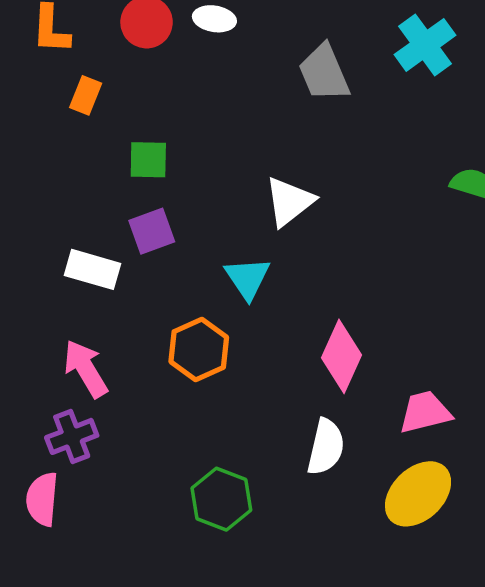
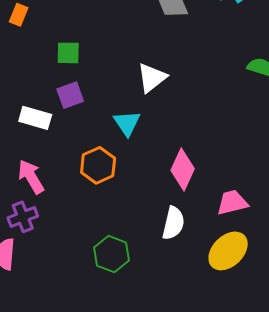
orange rectangle: (86, 95) -> (19, 15), moved

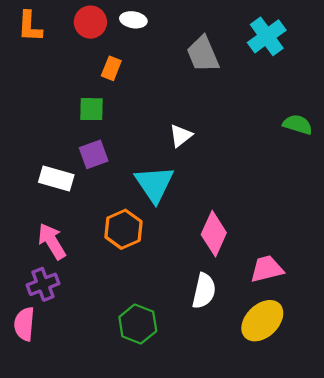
orange rectangle: (19, 15) -> (111, 68), moved
white triangle: (152, 78) -> (181, 136), size x0.7
cyan triangle: (127, 123) -> (154, 184), size x1.4

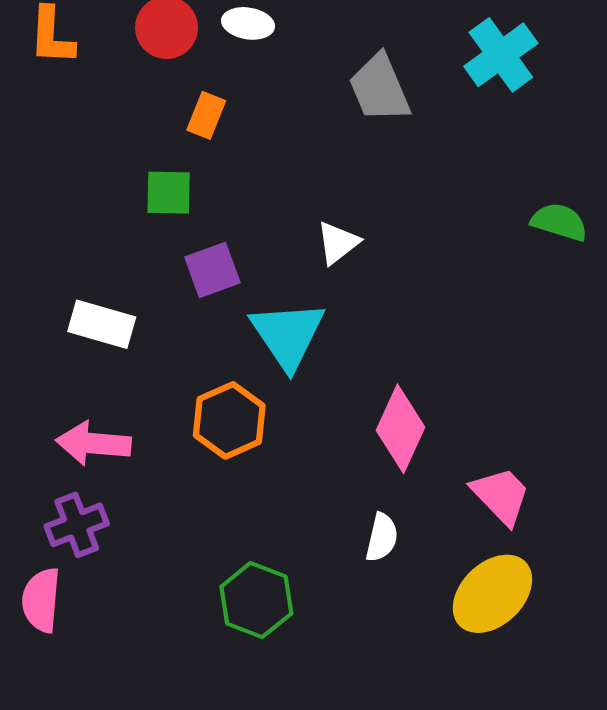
purple square: (94, 154) -> (212, 270), moved
pink arrow: (52, 241) -> (93, 443), turned -54
pink trapezoid: (267, 269) -> (501, 496), turned 60
white semicircle: (204, 291) -> (382, 537), size x0.7

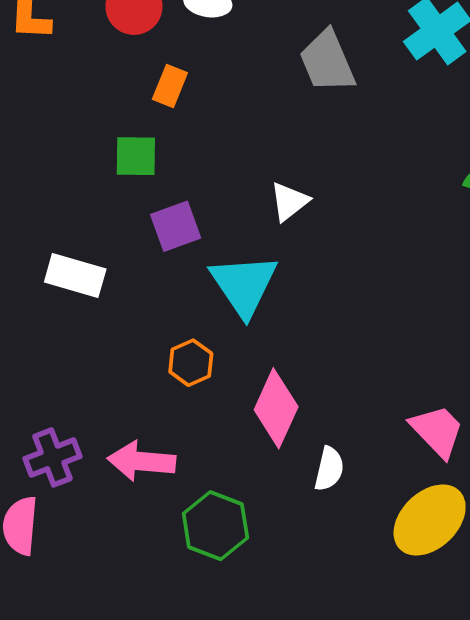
orange hexagon: (229, 420) -> (191, 363), size x0.7
pink diamond: (401, 429) -> (276, 408), moved
pink arrow: (93, 443) -> (142, 461), moved

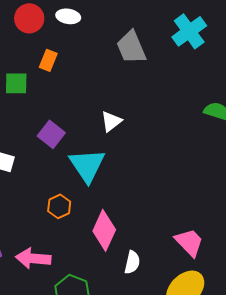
green square: (136, 156) -> (16, 83), moved
purple square: (176, 226) -> (51, 134), turned -32

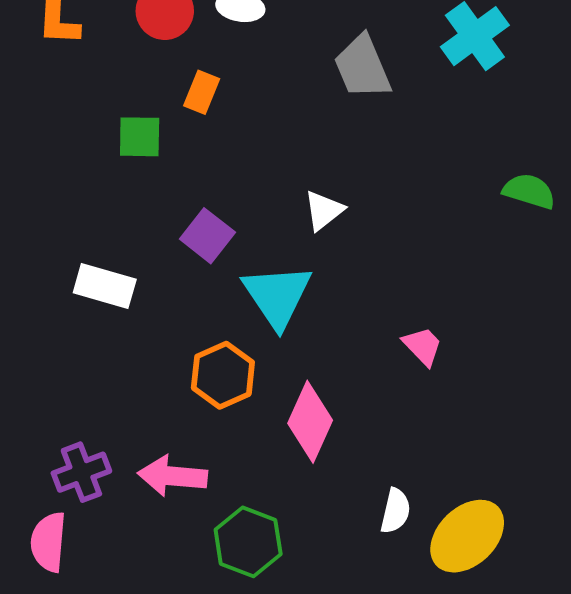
orange hexagon: (59, 206) -> (223, 375), size x1.4
pink trapezoid: (189, 242) -> (423, 346), moved, size x0.7
white semicircle: (132, 262) -> (395, 511), moved

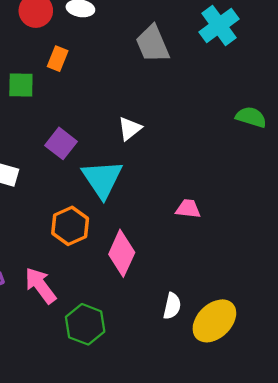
pink trapezoid: (423, 346) -> (188, 209), turned -40
pink arrow: (173, 476) -> (40, 285), turned 48

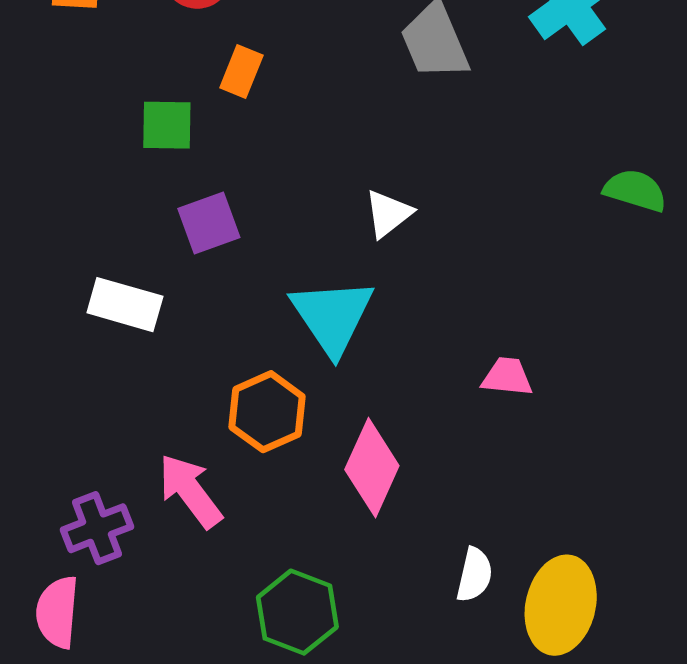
purple square: (61, 143) -> (209, 223), moved, turned 32
pink arrow: (40, 285) -> (190, 491), moved
yellow ellipse: (214, 321) -> (561, 605), turned -33

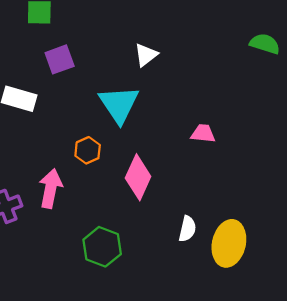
orange hexagon: (267, 412) -> (88, 150), size x0.7
pink arrow: (190, 491) -> (51, 188), turned 48

